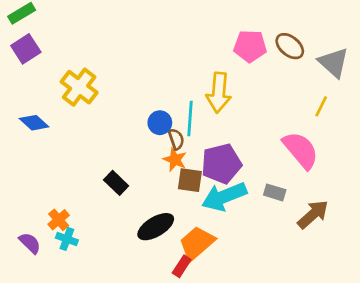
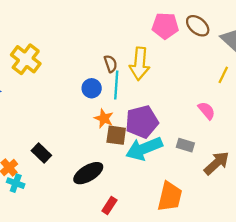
brown semicircle: (176, 139) -> (111, 64), moved
pink semicircle: (301, 150) -> (207, 111), size x0.6
black rectangle: (116, 183) -> (41, 153), moved
orange trapezoid: (197, 243) -> (170, 197), moved, turned 144

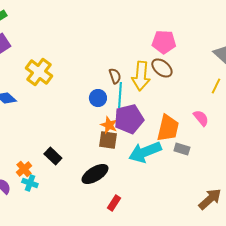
brown ellipse: (198, 26) -> (162, 68), moved
purple pentagon: (142, 122) -> (129, 119), moved
brown square: (116, 135) -> (108, 140), moved
brown arrow: (217, 163) -> (210, 199), moved
orange trapezoid: (170, 197) -> (168, 128), moved

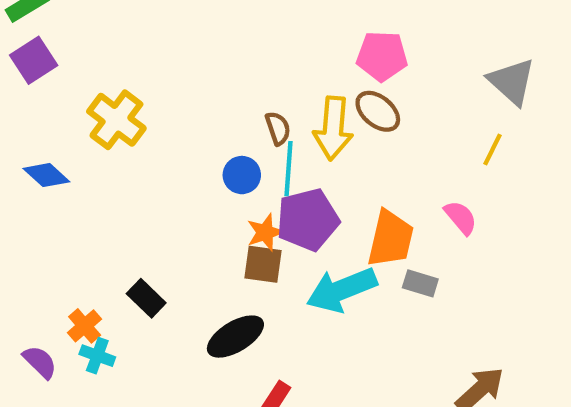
orange star: (109, 125) -> (265, 232), turned 30

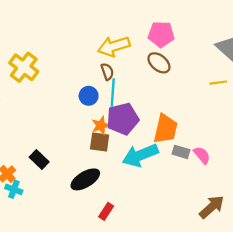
yellow arrow: (333, 128) -> (114, 46), moved, turned 68
yellow line: (493, 150) -> (218, 83), turned 56
pink semicircle: (461, 218) -> (202, 155), moved

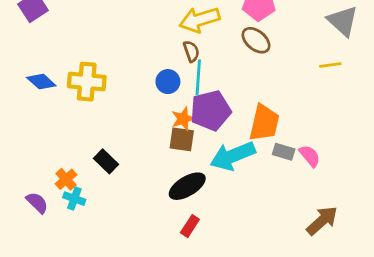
yellow cross: (24, 67) -> (87, 82), moved, turned -32
black ellipse: (85, 179) -> (187, 186), moved

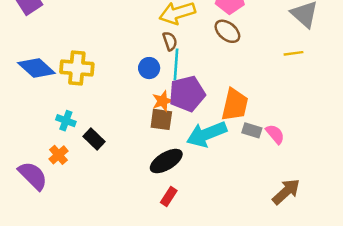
blue diamond: (41, 82) -> (36, 68), size x1.4
cyan cross: (74, 199) -> (66, 121), moved
purple semicircle: (37, 203) -> (33, 176), size x1.5

